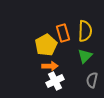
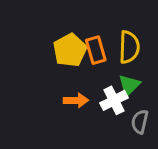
yellow pentagon: (46, 45) -> (70, 50), moved
white cross: (55, 81) -> (114, 100), moved

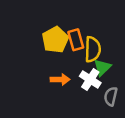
yellow semicircle: (129, 47) -> (93, 49), moved
white cross: (114, 100) -> (90, 80), turned -30

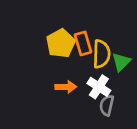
green triangle: (102, 67) -> (121, 62), moved
gray semicircle: (111, 96) -> (107, 105), moved

